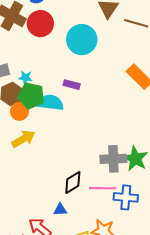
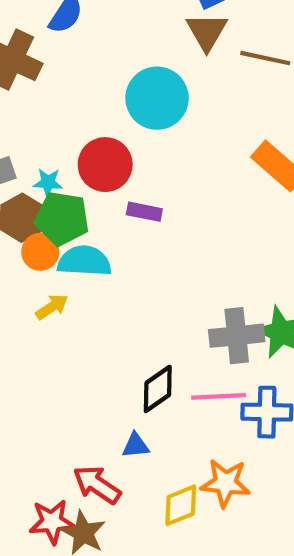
red circle: (40, 24) -> (105, 165), moved
purple rectangle: (72, 85) -> (144, 212), moved
cyan semicircle: (50, 103) -> (84, 261), moved
yellow arrow: (23, 139) -> (52, 307), size x0.7

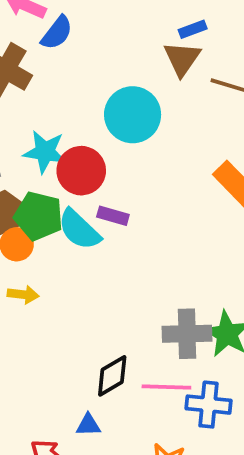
cyan star: (48, 182) -> (45, 152), moved, size x1.6
cyan semicircle: (84, 261) -> (79, 230), moved, turned -144
yellow arrow: (52, 307) -> (23, 294), turned 36

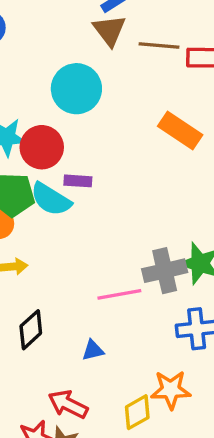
black diamond: (112, 376) -> (31, 330), moved
pink line: (166, 387) -> (119, 294), moved
blue triangle: (88, 425) -> (93, 350), moved

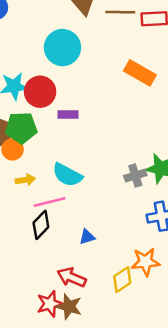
cyan semicircle: (51, 199) -> (67, 175), moved
gray cross: (165, 271) -> (135, 176), size x0.7
pink line: (119, 294) -> (49, 202), moved

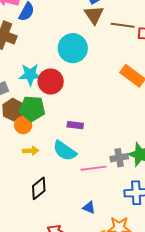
purple rectangle: (68, 114) -> (75, 125), moved
pink line: (49, 202) -> (94, 168), moved
blue triangle: (87, 237) -> (89, 207), moved, turned 32

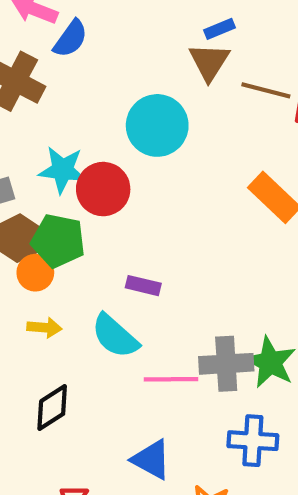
gray cross: (119, 158) -> (226, 364), size x1.4
blue triangle: (89, 207) -> (151, 460), size x1.5

